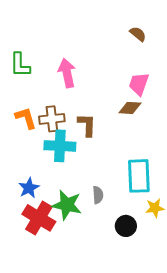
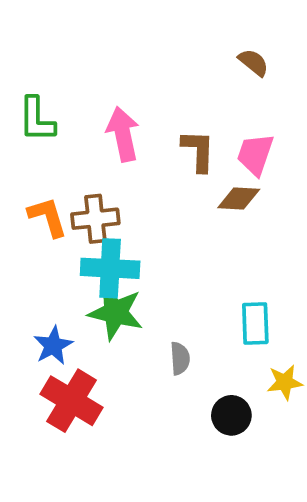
brown L-shape: (87, 125) -> (198, 151), moved
cyan rectangle: (139, 176) -> (255, 323), size x0.7
green star: (67, 205) -> (116, 312), moved

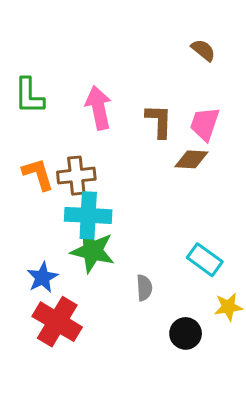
cyan rectangle: (255, 323) -> (205, 260), turned -52

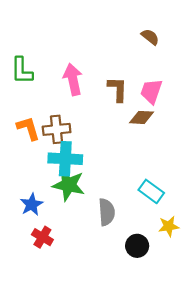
gray semicircle: (144, 288) -> (107, 212), size x1.4
red cross: (57, 322) -> (42, 237), size x0.6

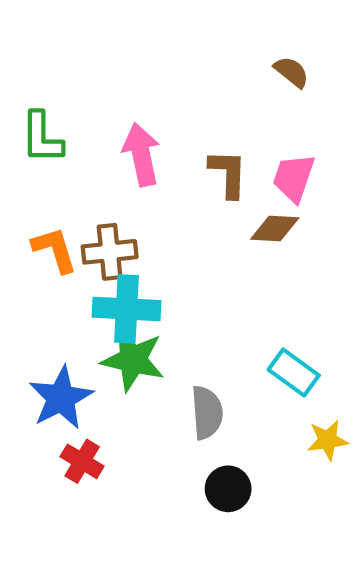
blue star: (32, 204) -> (61, 398), size x1.4
black circle: (137, 246) -> (228, 489), moved

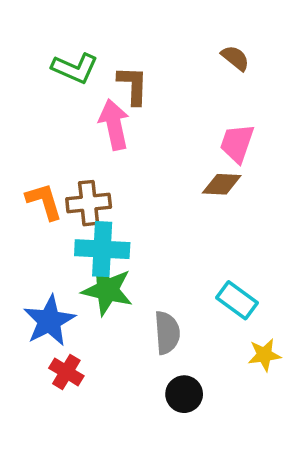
green L-shape: (42, 138) -> (75, 68), moved, turned -66
brown L-shape: (228, 174) -> (133, 85), moved

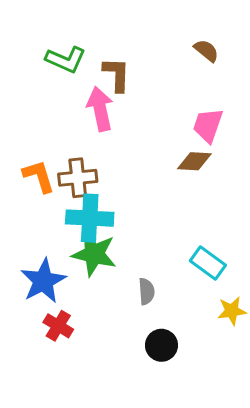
gray semicircle: (167, 333) -> (147, 291), size x0.7

